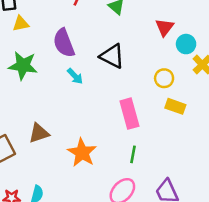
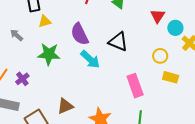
cyan arrow: (75, 76) -> (90, 59), size x1.5

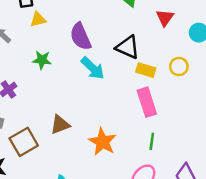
red triangle: (158, 16) -> (165, 18), moved
green star: (49, 54) -> (42, 60), size x0.7
yellow rectangle: (171, 77) -> (146, 70), moved

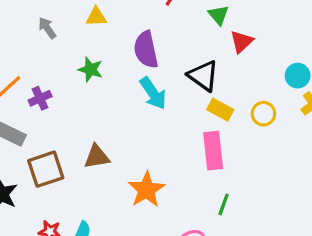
red triangle: (165, 18) -> (242, 42), moved
green line: (152, 141) -> (224, 204), moved

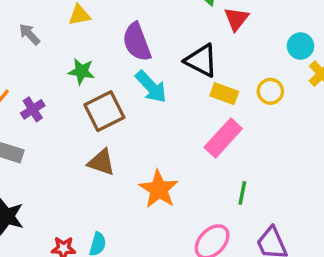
pink rectangle: (213, 151) -> (223, 138), turned 57
brown triangle: (97, 157) -> (101, 162), turned 36
brown square: (46, 169) -> (104, 111), moved

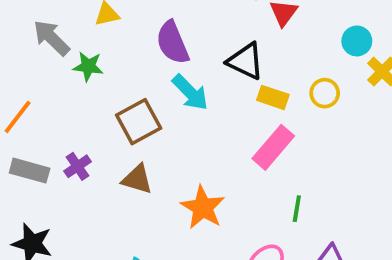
gray arrow: (29, 34) -> (51, 38), size x1.5
green star: (81, 71) -> (88, 66), moved
purple cross: (33, 109) -> (78, 166), moved

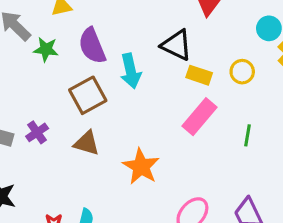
purple semicircle: (172, 43) -> (92, 46), moved
cyan arrow: (190, 92) -> (131, 71), turned 32
green line: (297, 209) -> (248, 135), moved

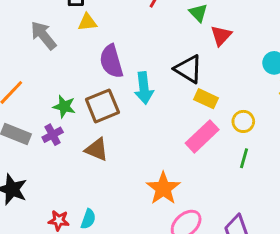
green star: (46, 49) -> (64, 107), moved
yellow circle: (242, 72) -> (243, 121), moved
orange star: (141, 167) -> (163, 188), moved

